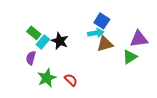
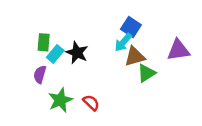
green rectangle: (34, 33) -> (44, 42), turned 56
cyan arrow: (96, 33) -> (123, 42), turned 140
green triangle: (130, 57) -> (146, 73), moved

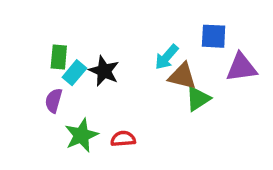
blue square: (131, 27) -> (214, 36), moved, turned -30
brown triangle: (135, 56) -> (182, 76), turned 30
red semicircle: (91, 103) -> (123, 139), turned -48

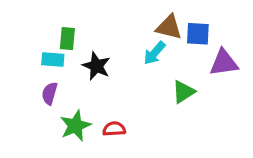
green rectangle: (59, 57) -> (67, 39), moved
cyan rectangle: (74, 73) -> (53, 60), moved, turned 55
brown triangle: (182, 76) -> (169, 27), moved

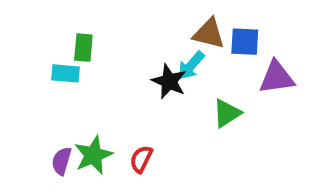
black star: (96, 66) -> (169, 81), moved
purple semicircle: (50, 93) -> (62, 161), moved
red semicircle: (114, 129) -> (141, 159), turned -60

